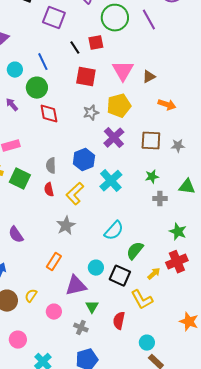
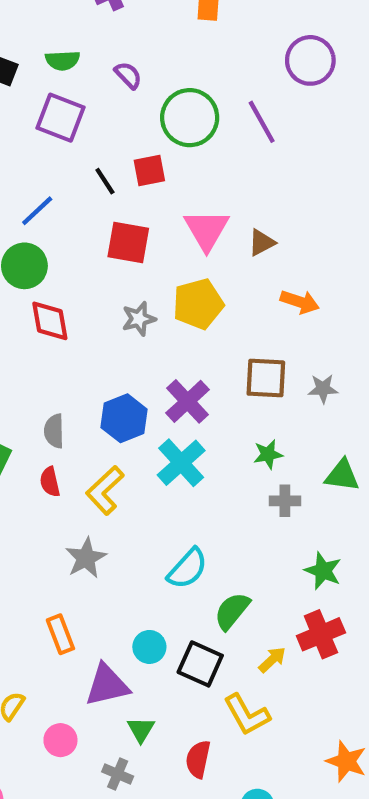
blue line: (43, 62) -> (37, 211), turned 72
purple cross: (114, 138) -> (188, 401), moved
orange rectangle: (54, 262) -> (60, 634), turned -54

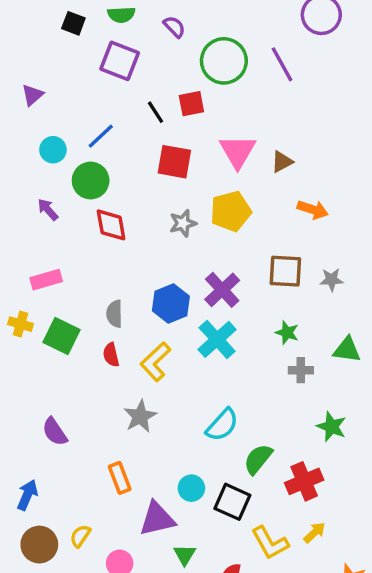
green star: (268, 454) -> (287, 333), turned 30
red cross: (321, 634) -> (304, 481), moved
yellow arrow: (272, 660) -> (314, 533), moved

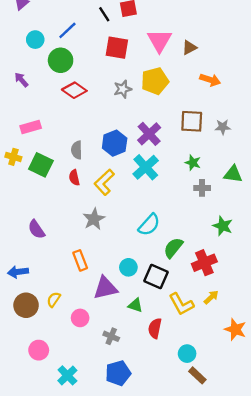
purple arrow: (48, 210) -> (21, 80), moved
red diamond: (111, 225) -> (74, 90), turned -45
blue arrow: (27, 495) -> (18, 272), turned -120
green triangle: (185, 555) -> (135, 305), moved, turned -42

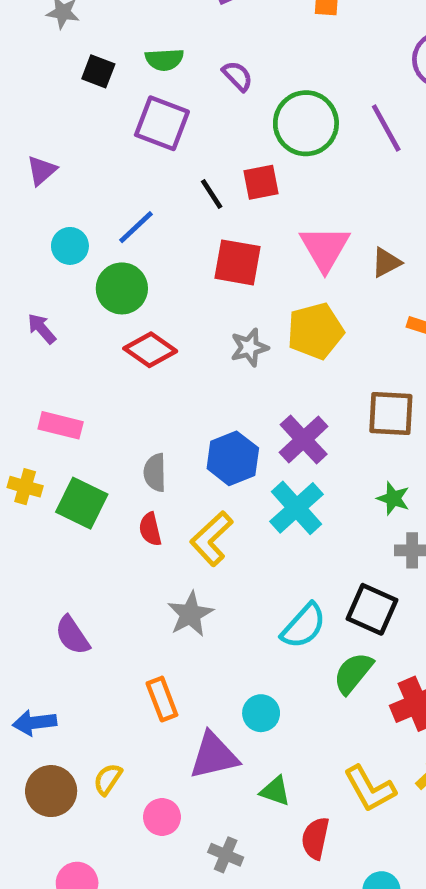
pink rectangle: (31, 127) -> (61, 425), turned 30
black square: (156, 277) -> (372, 609), moved

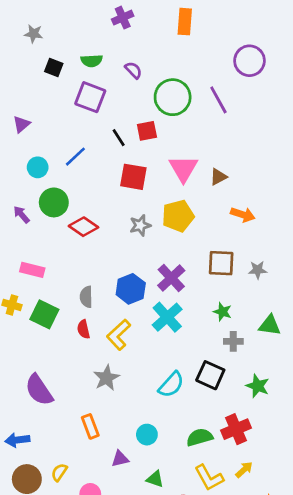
green circle: (122, 288) -> (54, 202), moved
purple semicircle: (72, 635) -> (39, 390), size x1.4
green semicircle: (353, 673) -> (200, 437), moved, turned 35
purple triangle: (214, 756) -> (120, 459), size x0.6

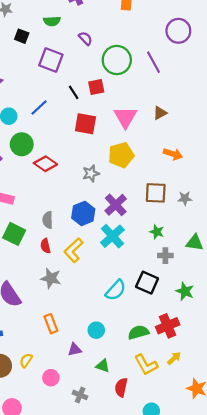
green semicircle: (92, 61) -> (52, 21), moved
brown triangle: (218, 177) -> (160, 113), moved
gray star: (140, 225) -> (91, 173), moved
gray star: (106, 378) -> (51, 278), moved, turned -30

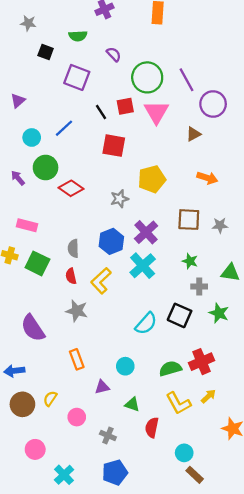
purple circle: (178, 31) -> (213, 104), moved
pink triangle: (125, 117) -> (156, 112), moved
green star: (185, 291) -> (219, 313), moved

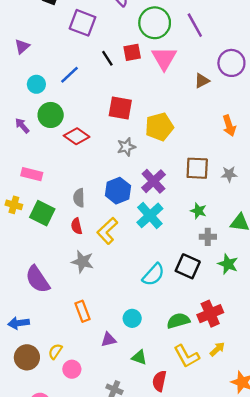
purple circle: (213, 104) -> (231, 63), moved
red square: (114, 146) -> (120, 108), moved
orange arrow: (207, 178) -> (229, 126), moved, turned 54
pink circle: (77, 417) -> (72, 369), moved

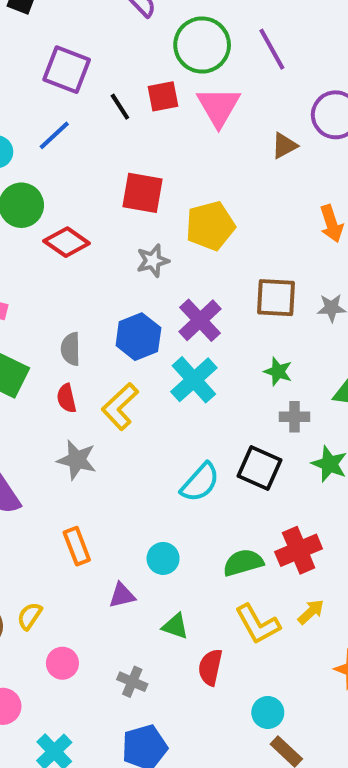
purple square: (82, 23) -> (67, 70), moved
pink circle: (72, 369) -> (62, 663), moved

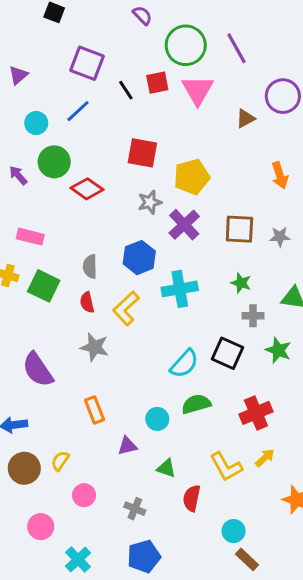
purple cross: (200, 320) -> (184, 225), moved
cyan cross: (194, 380) -> (180, 289), turned 32
green semicircle: (243, 563) -> (196, 404), moved

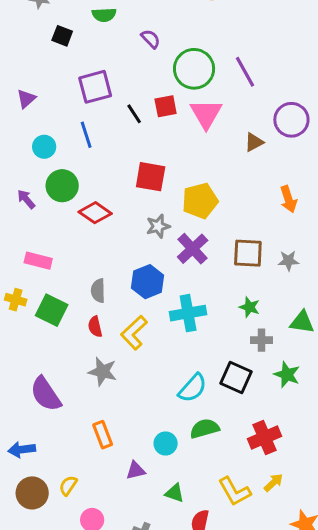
purple square: (87, 63) -> (95, 87), turned -36
blue line: (78, 111) -> (86, 135), turned -65

